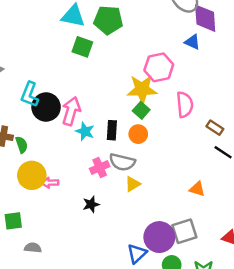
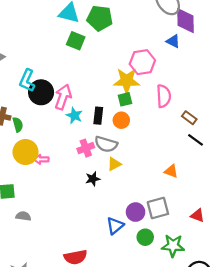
green square: (141, 110) -> (125, 99), turned 32
black star: (91, 204) -> (93, 179), moved
purple circle: (159, 237) -> (136, 212), size x0.7

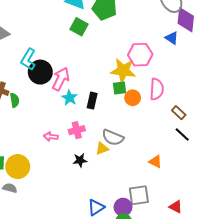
orange circle: (121, 120) -> (133, 98), moved
gray semicircle: (106, 144) -> (113, 137), moved
yellow circle: (26, 152) -> (18, 167), moved
pink arrow: (41, 159) -> (51, 137), moved
purple circle: (136, 212) -> (123, 207), moved

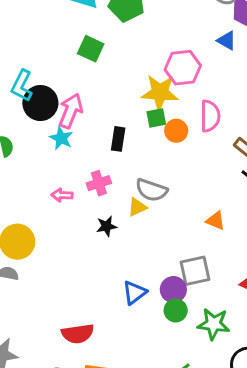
green square: (79, 27) -> (91, 49), moved
cyan star: (70, 98) -> (61, 138), moved

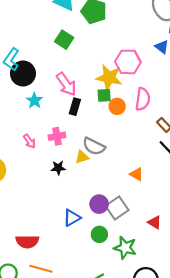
pink arrow: (71, 111) -> (66, 84), moved, turned 115
pink arrow: (62, 195) -> (29, 141), turned -136
gray square: (195, 271) -> (117, 208), turned -30
purple circle: (173, 290) -> (99, 204), moved

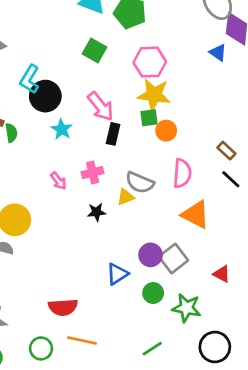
pink hexagon: (128, 62) -> (150, 62), moved
pink semicircle: (143, 99) -> (182, 173), moved
orange triangle: (137, 174) -> (195, 215), size x1.6

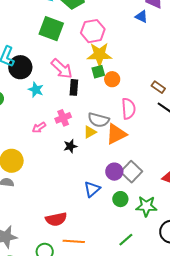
green square: (95, 50) -> (51, 29), size x1.4
pink arrow: (58, 181) -> (39, 128), turned 104
orange triangle: (195, 215) -> (116, 134), moved, turned -45

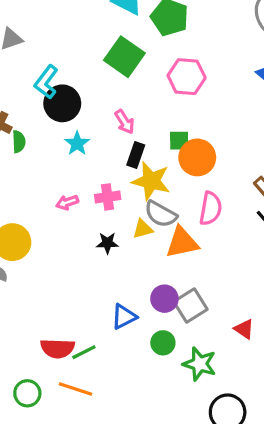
yellow star: (99, 54) -> (151, 181), moved
pink arrow: (62, 69) -> (125, 122), size x0.7
orange circle: (112, 79) -> (197, 157), size x1.5
green line: (126, 240) -> (84, 352), moved

